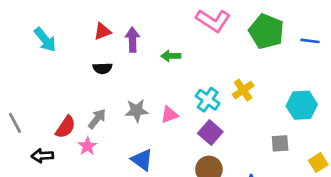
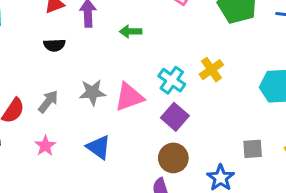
pink triangle: (169, 115) -> (129, 97), size x1.5
gray square: (280, 143) -> (253, 149), moved
pink star: (87, 146) -> (45, 146), moved

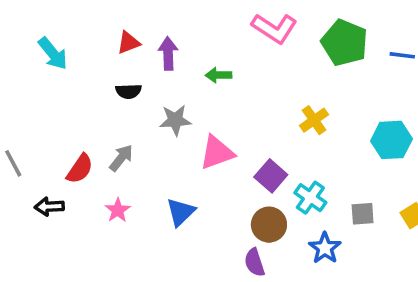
cyan cross: (172, 80) -> (310, 198), moved
gray star: (92, 92) -> (175, 120), moved
blue triangle: (99, 147) -> (181, 212), turned 40

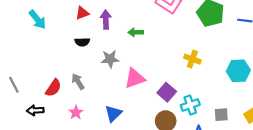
yellow cross: (314, 120) -> (192, 59), turned -35
gray arrow: (121, 158) -> (78, 82), turned -70
cyan cross: (310, 198) -> (190, 105), turned 36

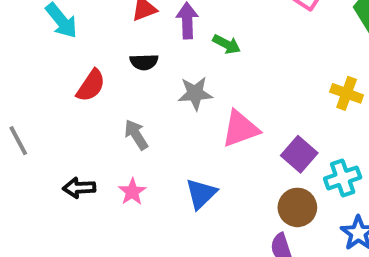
green arrow: (136, 32) -> (227, 44), moved, turned -152
red semicircle: (53, 88) -> (91, 86), moved
black arrow: (35, 110) -> (79, 188), moved

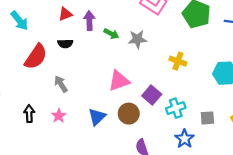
red semicircle: (91, 86) -> (36, 57), size x1.4
gray star: (195, 93) -> (137, 39), moved
black arrow: (79, 188) -> (29, 114), turned 91
brown circle: (297, 207) -> (129, 114), moved

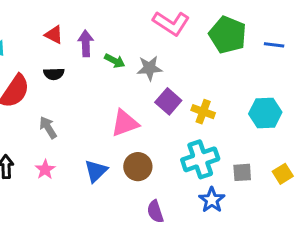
red triangle: (65, 14) -> (54, 35), turned 48
yellow cross: (178, 61) -> (203, 112), moved
purple square: (152, 95) -> (168, 101), moved
cyan cross: (176, 108) -> (200, 159), size x1.4

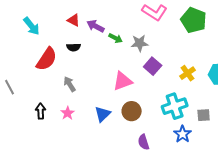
purple arrow: (86, 43) -> (96, 26), turned -60
yellow cross: (203, 112) -> (188, 73), moved, turned 35

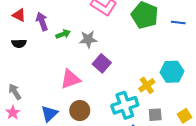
purple arrow: (96, 26) -> (42, 21), turned 42
green arrow: (116, 38) -> (63, 34), turned -48
yellow cross: (188, 73) -> (147, 85), moved
gray arrow: (70, 84) -> (15, 92), moved

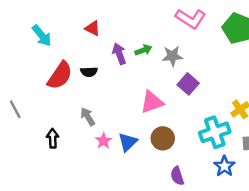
purple arrow: (42, 21) -> (119, 54), moved
black semicircle: (19, 43) -> (89, 72), moved
pink star: (13, 113) -> (103, 141), moved

